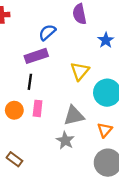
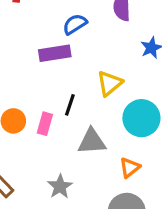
black line: (30, 82) -> (70, 105), moved
gray star: (65, 140) -> (60, 187), moved

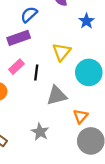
pink rectangle: (45, 124) -> (16, 67), moved, turned 42
orange triangle: (130, 168) -> (80, 116), moved

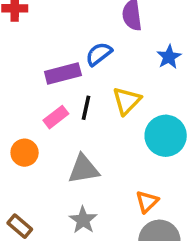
blue semicircle: (29, 15) -> (99, 54), moved
black line: (36, 73) -> (86, 108), moved
gray triangle: (57, 96) -> (83, 169), moved

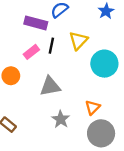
purple rectangle: (63, 74) -> (36, 23), turned 30
gray star: (83, 220) -> (61, 119), moved

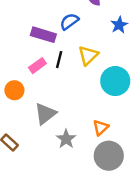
gray triangle: (50, 86) -> (45, 114), moved, turned -30

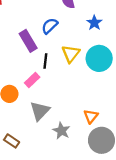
purple rectangle: (43, 35) -> (28, 41), turned 50
pink rectangle: (37, 66) -> (32, 80), moved
cyan circle: (115, 81) -> (99, 58), moved

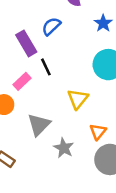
yellow triangle: (71, 54) -> (78, 99), moved
black line: (45, 61) -> (46, 67), turned -32
pink rectangle: (32, 80) -> (22, 81), moved

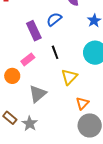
black line: (46, 67) -> (55, 52), moved
gray star: (64, 148) -> (30, 124), moved

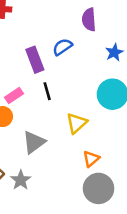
black line: (55, 52) -> (47, 91), moved
pink rectangle: (28, 59) -> (14, 95), moved

